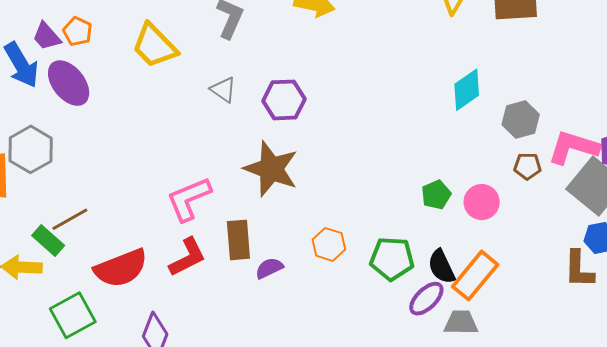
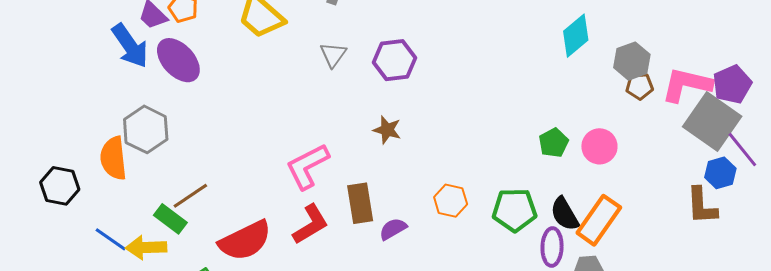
gray triangle: (223, 90) -> (333, 55), turned 36
brown pentagon: (528, 166) -> (640, 86), moved
brown star: (271, 169) -> (387, 130), size x0.5
purple ellipse: (426, 299) -> (552, 247), turned -39

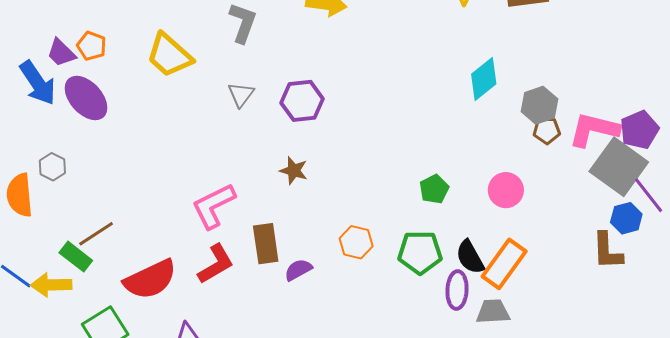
gray hexagon: (146, 129) -> (52, 167), size x0.6
green pentagon: (554, 143) -> (434, 189), moved

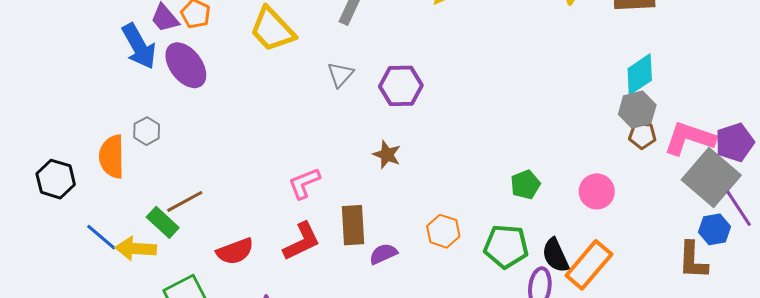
cyan diamond: (484, 79) -> (640, 74), moved
pink L-shape: (214, 206) -> (304, 183), size x0.7
red semicircle: (150, 279) -> (235, 251), size x0.7

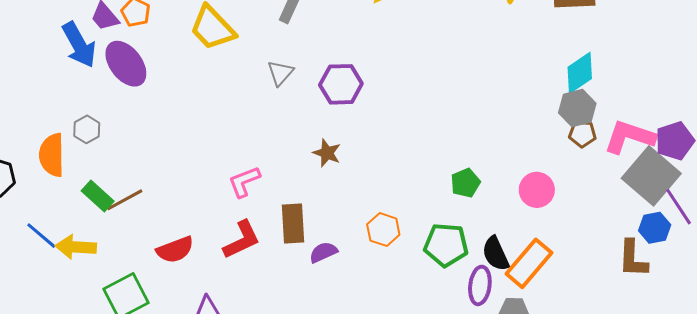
green rectangle: (163, 222) -> (98, 196), moved

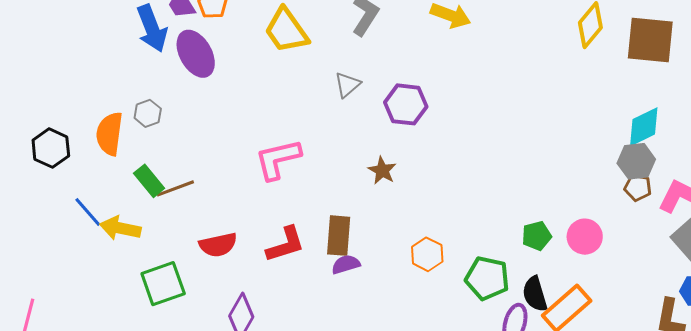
pink L-shape: (244, 182) -> (278, 159), moved, size x1.4
green pentagon: (465, 183) -> (537, 236), moved
purple semicircle: (323, 252) -> (346, 264), moved

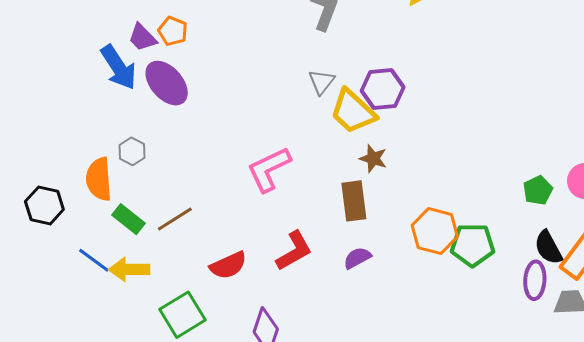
yellow trapezoid: (286, 30) -> (353, 111), moved
green rectangle: (149, 181) -> (129, 219), moved
brown rectangle: (339, 236) -> (354, 201), moved
orange hexagon: (427, 254) -> (435, 231), size x1.4
green pentagon: (487, 278) -> (473, 245), moved

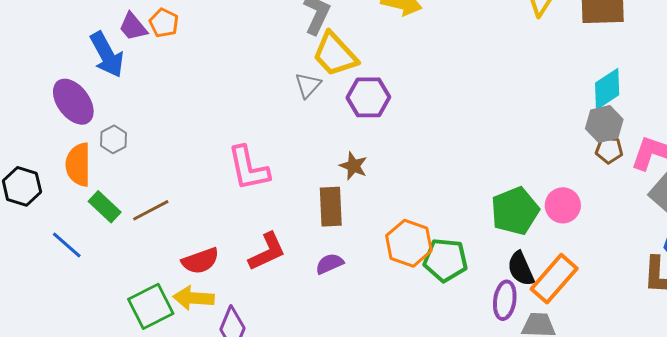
purple ellipse: (167, 83) -> (73, 102), moved
yellow trapezoid: (353, 111) -> (335, 54), moved
pink L-shape: (269, 169) -> (248, 168), turned -81
green pentagon: (538, 190) -> (515, 211), size x1.6
yellow arrow: (129, 269) -> (194, 298), moved

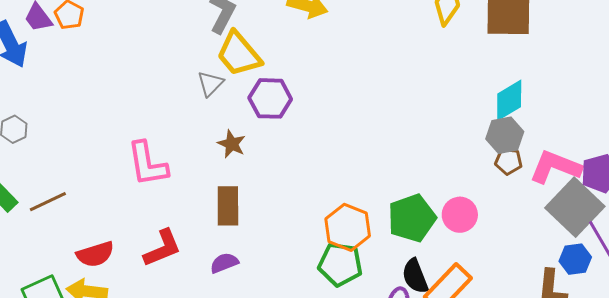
brown star: (353, 166) -> (232, 144), moved
orange hexagon: (409, 243) -> (348, 227), moved

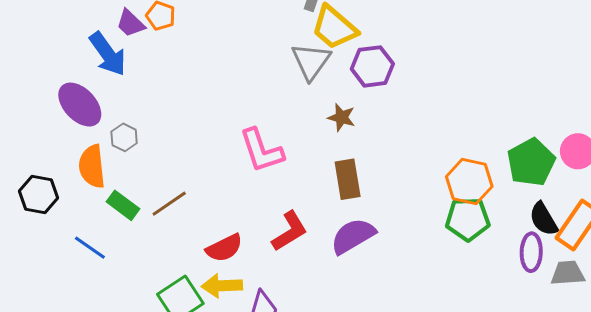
gray triangle: (210, 84) -> (311, 61), size x1.5
purple semicircle: (224, 263) -> (353, 236), size x1.6

